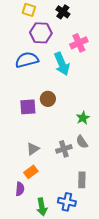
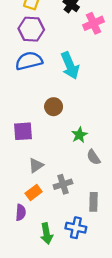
purple hexagon: (41, 33) -> (31, 29), moved
pink cross: (79, 43) -> (93, 23), moved
purple square: (28, 107) -> (23, 131), moved
green star: (83, 118) -> (79, 135), moved
gray cross: (64, 149) -> (63, 184), moved

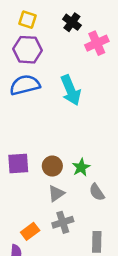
brown circle: (54, 107) -> (52, 166), moved
gray triangle: (36, 165) -> (56, 194), moved

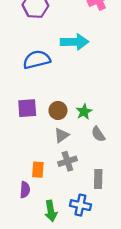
blue semicircle: (25, 85) -> (37, 60), moved
cyan arrow: (71, 90) -> (75, 42), turned -68
orange rectangle: (30, 231) -> (38, 170), turned -49

